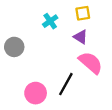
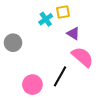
yellow square: (83, 13) -> (63, 12), moved

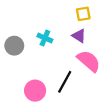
yellow square: (63, 12) -> (83, 14), moved
cyan cross: (46, 19) -> (45, 38), moved, turned -32

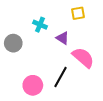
purple triangle: (79, 36) -> (63, 38), moved
cyan cross: (45, 38) -> (40, 25), moved

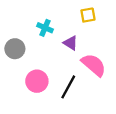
pink circle: (33, 85) -> (37, 81), moved

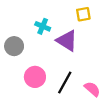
purple triangle: (71, 43) -> (67, 41), size x1.5
pink semicircle: (94, 65) -> (92, 89), moved, size x0.7

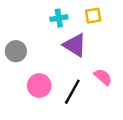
cyan cross: (43, 26) -> (59, 18), moved, turned -32
pink semicircle: (92, 89) -> (103, 77), moved

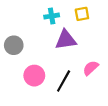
purple triangle: (75, 45) -> (66, 40), turned -40
pink semicircle: (103, 77) -> (91, 68), turned -84

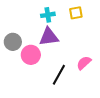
purple triangle: (66, 40) -> (49, 37), moved
pink circle: (34, 76) -> (31, 55), moved

